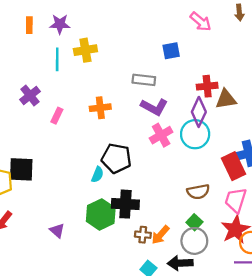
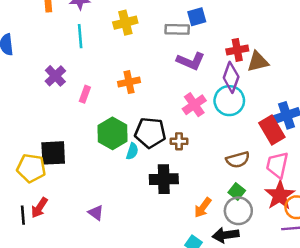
yellow cross: (85, 50) -> (125, 23), moved
gray rectangle: (144, 80) -> (177, 29), moved
purple L-shape: (154, 107) -> (191, 61), moved
green hexagon: (101, 214) -> (112, 133), moved
brown cross: (143, 235) -> (179, 141), moved

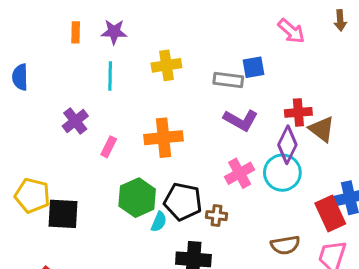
brown triangle: (258, 62) -> (322, 129), turned 45
orange cross: (129, 82) -> (163, 138), size x1.4
yellow pentagon: (31, 168) -> (32, 195), moved

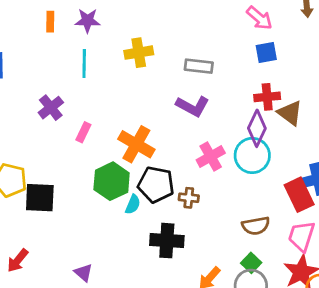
blue square: (254, 67) -> (266, 52), moved
purple L-shape: (241, 120) -> (193, 106), moved
orange cross: (163, 138) -> (136, 144), moved, turned 36

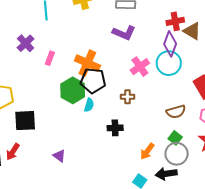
black pentagon: (156, 185) -> (93, 81), moved
black square: (40, 198) -> (25, 121), moved
black cross: (167, 241) -> (115, 128), size x0.7

